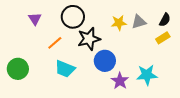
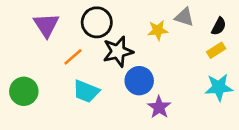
purple triangle: (35, 19) -> (46, 25), size x1.5
gray triangle: (139, 22) -> (184, 17), moved, turned 35
cyan star: (147, 75) -> (219, 87), moved

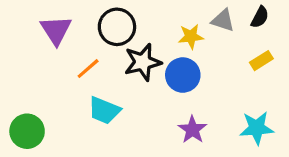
black semicircle: (219, 26) -> (260, 17), moved
blue circle: (139, 81) -> (183, 75), moved
cyan star: (219, 87) -> (257, 128), moved
green circle: (24, 91) -> (27, 131), moved

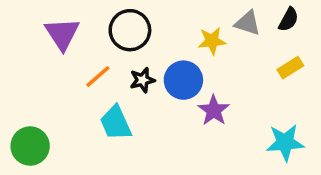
black star: (143, 62) -> (142, 80), moved, size x0.6
blue circle: (183, 75) -> (183, 80), moved
cyan trapezoid: (104, 110) -> (116, 123), turned 44
purple star: (192, 130) -> (214, 110), moved

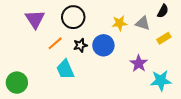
gray triangle: (248, 23) -> (143, 23), moved
purple star: (214, 110) -> (139, 63), moved

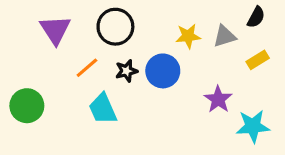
gray triangle: (143, 23) -> (224, 36), turned -35
green circle: (17, 83) -> (27, 106), moved

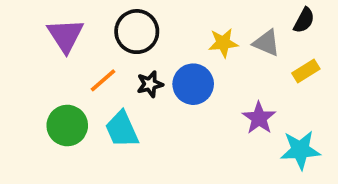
gray triangle: (224, 36) -> (266, 43), turned 40
green circle: (27, 106) -> (67, 126), moved

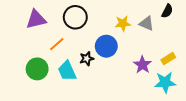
purple triangle: (65, 35) -> (36, 19), turned 50
yellow rectangle: (306, 71) -> (168, 59), moved
black star: (150, 84) -> (87, 59), moved

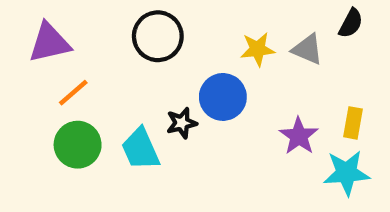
purple triangle: (36, 19) -> (49, 43), moved
orange line: (57, 44) -> (73, 93), moved
yellow rectangle: (168, 59) -> (353, 123), turned -48

